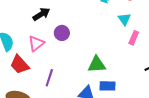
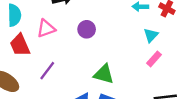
purple circle: (62, 33) -> (87, 29), moved

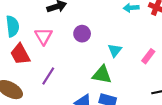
pink triangle: (46, 28) -> (44, 36), turned -36
cyan triangle: (151, 35) -> (115, 50), moved

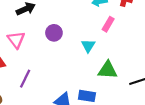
pink rectangle: (148, 56) -> (108, 24), moved
green triangle: (102, 75) -> (108, 70), moved

